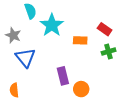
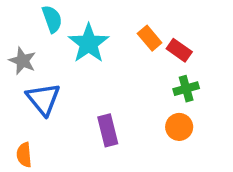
orange rectangle: (80, 40) -> (150, 38), moved, turned 48
orange circle: (81, 89) -> (179, 127), moved

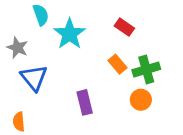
orange rectangle: (150, 38) -> (118, 64), moved
red rectangle: (179, 50) -> (124, 27), moved
green cross: (186, 89) -> (146, 70), size x1.4

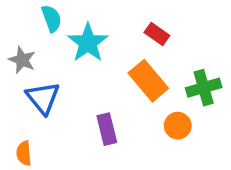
orange rectangle: (118, 64) -> (148, 81), size x1.6
green cross: (146, 70) -> (204, 88), moved

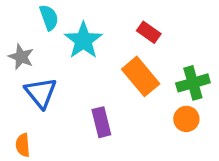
orange circle: (178, 126) -> (186, 119), moved

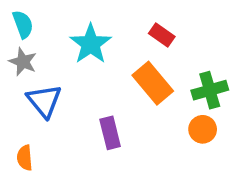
cyan semicircle: (49, 18) -> (23, 24), moved

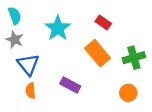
orange circle: (203, 129) -> (128, 93), moved
purple rectangle: (110, 133) -> (70, 85), turned -48
orange semicircle: (25, 158) -> (31, 91), moved

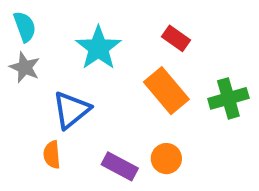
blue triangle: (28, 65) -> (71, 110), moved, turned 30
purple rectangle: (70, 85) -> (120, 166), moved
orange circle: (128, 93) -> (166, 159), moved

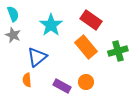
red rectangle: (176, 38) -> (91, 20), size x1.5

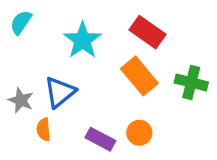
cyan semicircle: (13, 14) -> (21, 22), turned -126
gray star: (13, 35) -> (21, 100), moved
green cross: (118, 51) -> (191, 82), turned 30

